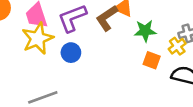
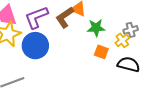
blue circle: (71, 53) -> (35, 46), size x1.6

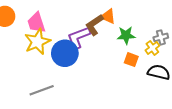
purple L-shape: (36, 17) -> (79, 37), moved

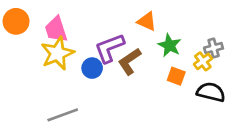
brown L-shape: (94, 25) -> (129, 61), moved
green star: (126, 35) -> (170, 45), turned 30
blue circle: (65, 53) -> (92, 68), size x0.6

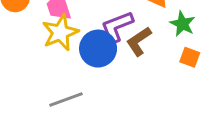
blue circle: (92, 68) -> (98, 49), size x1.6

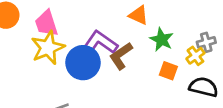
purple L-shape: (117, 27) -> (101, 42), turned 56

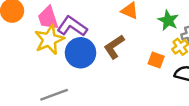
green star: (162, 40) -> (168, 20), moved
purple L-shape: (101, 42) -> (72, 26), moved

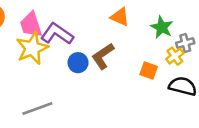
blue circle: (80, 53) -> (78, 63), moved, size x0.6

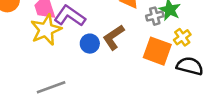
gray cross: (185, 43) -> (155, 16), moved
orange square: (149, 70) -> (157, 51), size x1.6

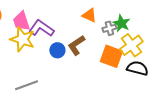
yellow star: (46, 30) -> (22, 39), turned -30
yellow cross: (182, 37) -> (131, 45), size x1.6

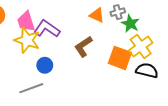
gray cross: (109, 28) -> (118, 12), moved
blue circle: (57, 50) -> (45, 65), moved

